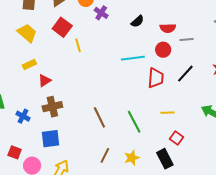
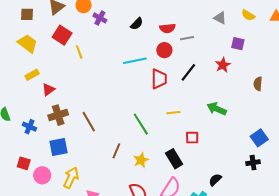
brown line: (99, 117) -> (89, 122), moved
red square: (176, 138) -> (192, 138), moved, turned -32
brown line: (105, 155) -> (116, 151), moved

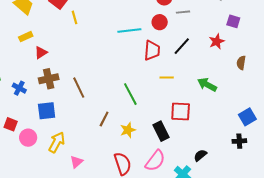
brown semicircle: (258, 84) -> (241, 63), moved
yellow line: (173, 113) -> (167, 78), moved
red square: (192, 138) -> (181, 112), size x1.5

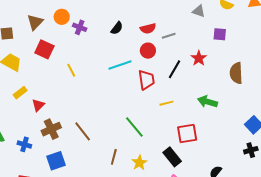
yellow line: (75, 17) -> (71, 70), moved
red star: (217, 41) -> (199, 58), moved
brown semicircle: (241, 63) -> (236, 73), size x1.5

